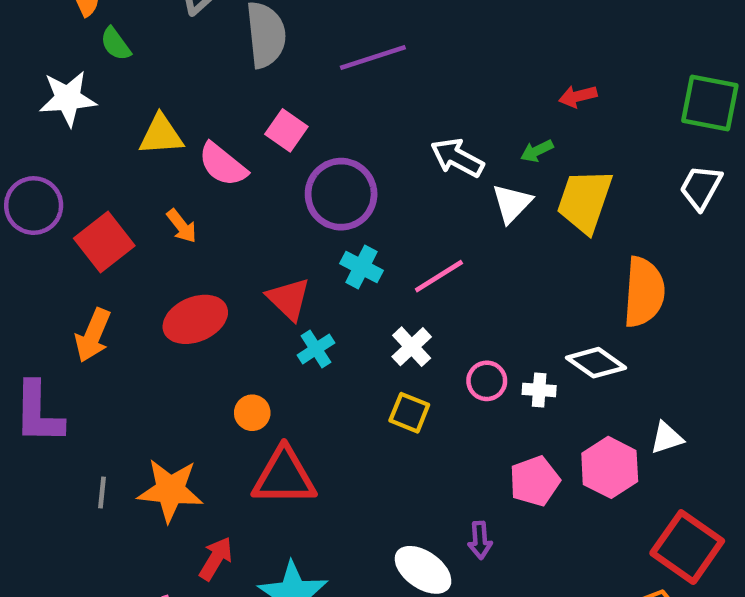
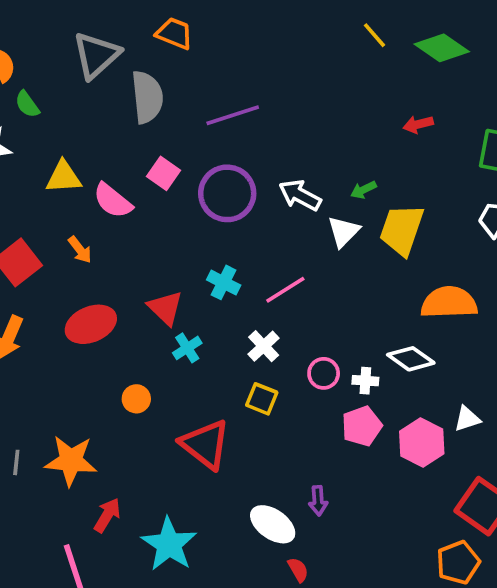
red arrow: (578, 96) -> (418, 124), moved
purple circle: (341, 194) -> (227, 193), moved
orange semicircle: (644, 292) -> (449, 302), turned -96
red triangle: (284, 477) -> (205, 444), moved, turned 38
pink pentagon: (535, 481) -> (362, 426), moved

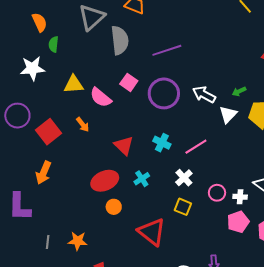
green semicircle: (27, 104) -> (54, 44), turned 42
red triangle: (165, 308) -> (124, 146), moved
red ellipse: (91, 324) -> (105, 181), moved
orange star: (71, 461) -> (78, 241), size x0.7

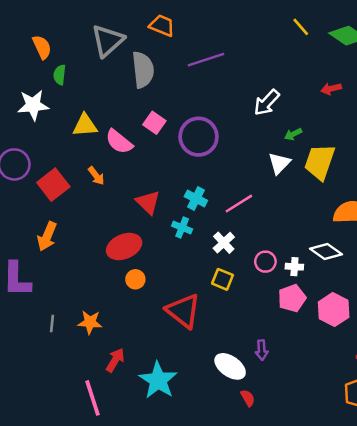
purple line: (167, 50) -> (206, 60), moved
white arrow: (204, 94) -> (267, 103), moved, turned -75
cyan cross: (142, 179) -> (182, 228), moved, turned -35

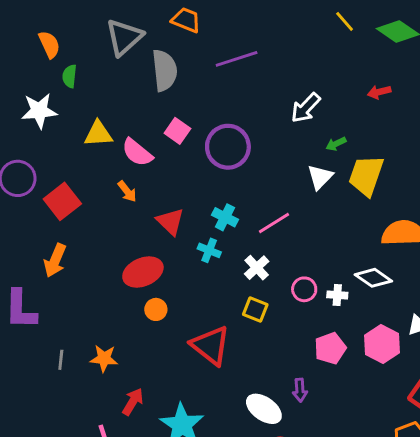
orange arrow: (96, 176) -> (127, 191), moved
pink pentagon: (292, 298) -> (330, 348), moved

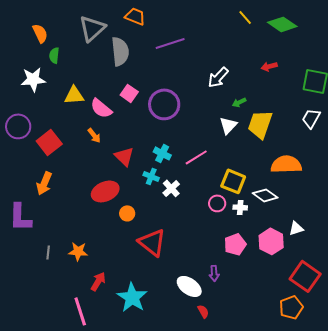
white cross: (257, 268) -> (171, 188), moved
orange circle: (156, 309) -> (127, 213), moved
yellow square: (255, 309) -> (233, 181), moved, size x1.4

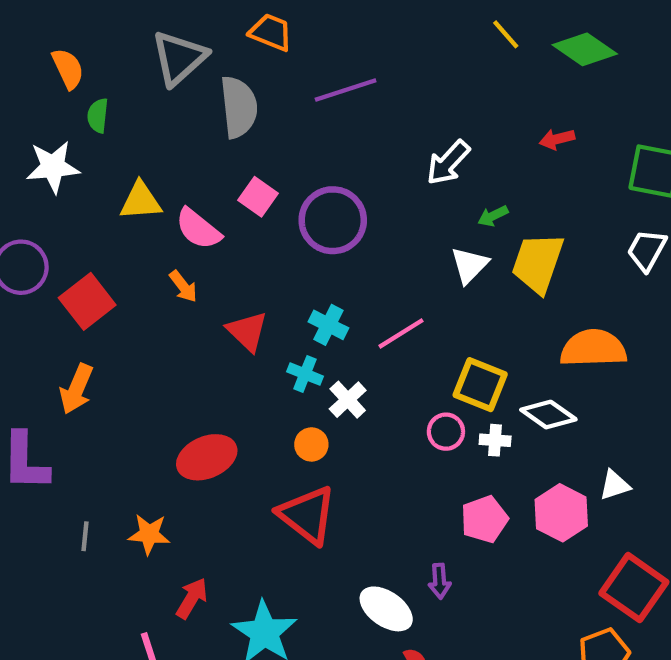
red ellipse: (105, 191) -> (207, 457), moved
orange circle: (127, 213) -> (311, 444), moved

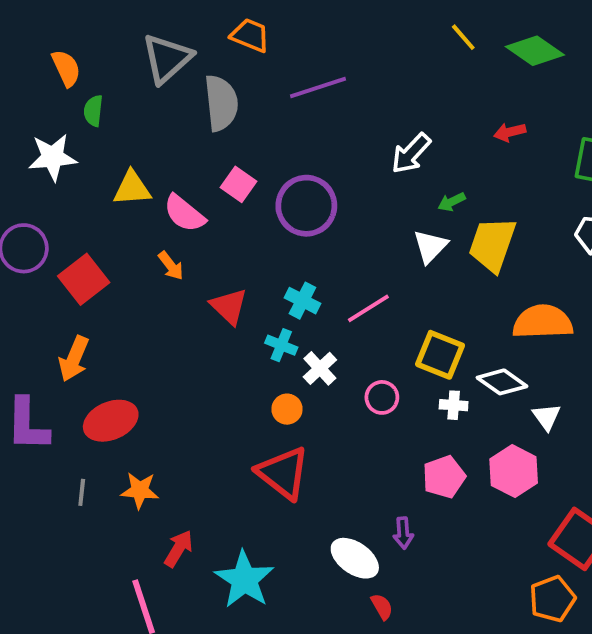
pink circle: (446, 432) -> (382, 397), moved
red ellipse: (207, 457) -> (111, 421), moved
white triangle: (615, 485) -> (547, 417), moved, turned -48

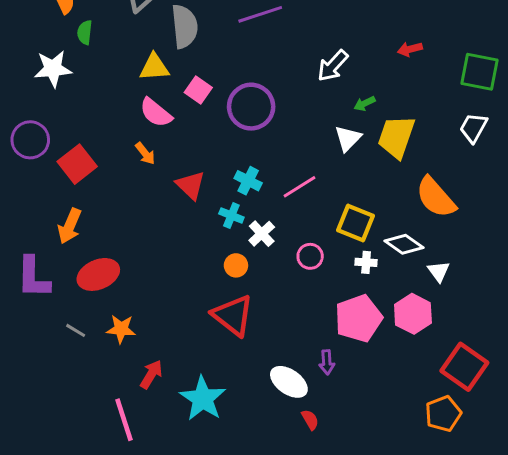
yellow triangle: (132, 188) -> (154, 67), moved
orange semicircle: (543, 322) -> (436, 197), turned -129
pink pentagon: (444, 477) -> (359, 318), size x1.4
gray line: (82, 492) -> (76, 330), turned -65

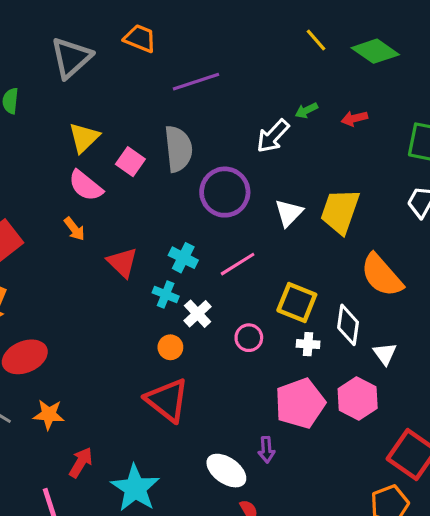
gray semicircle: (185, 26) -> (178, 149), moved
yellow triangle: (154, 67) -> (84, 138), turned -40
green arrow: (365, 104) -> (306, 110), moved
purple circle: (251, 107) -> (225, 192), moved
white diamond: (404, 244) -> (348, 325), turned 63

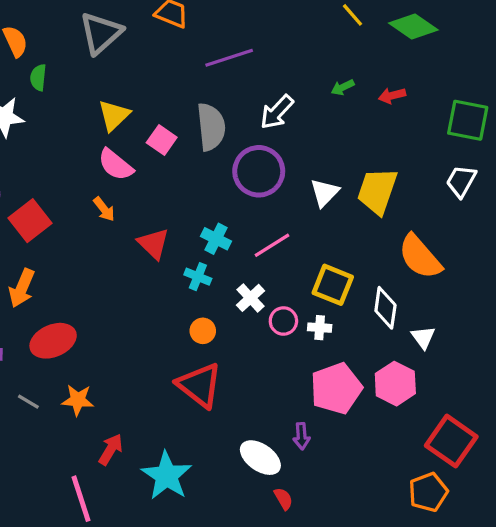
white arrow: (273, 136) -> (277, 112), moved
white cross: (198, 314) -> (251, 298), moved
white cross: (308, 344) -> (320, 328), moved

